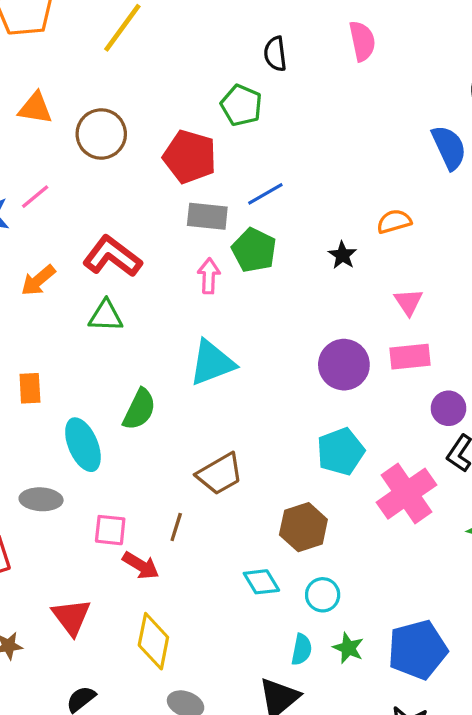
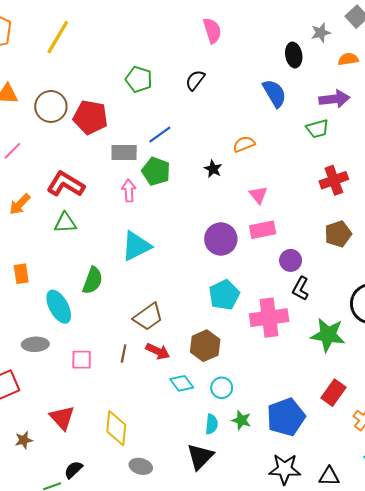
black semicircle: (275, 54) -> (195, 80), moved, turned 50
red pentagon: (190, 157) -> (90, 117), moved
pink cross: (406, 494) -> (269, 318), turned 33
red arrow: (141, 566) -> (158, 351), moved

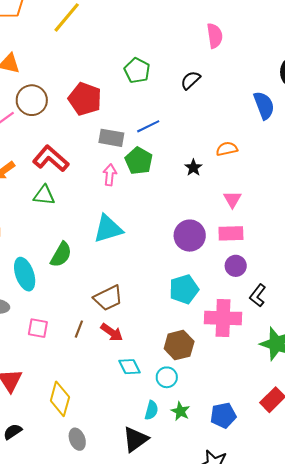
brown circle: (51, 106) -> (32, 100), moved
purple circle: (291, 260) -> (236, 266), moved
brown hexagon: (205, 346) -> (179, 345), moved
blue pentagon: (286, 417) -> (223, 415), size x0.7
gray ellipse: (141, 466) -> (77, 439), turned 45

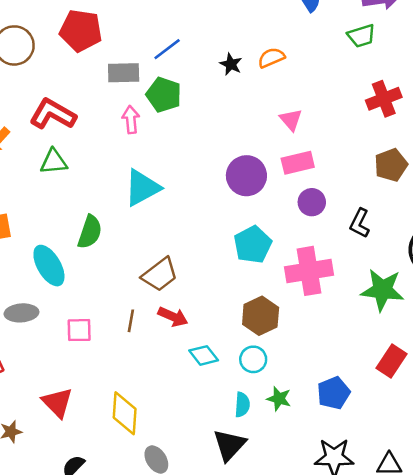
black star: (193, 168) -> (231, 64), moved
black L-shape: (258, 295) -> (360, 223), moved

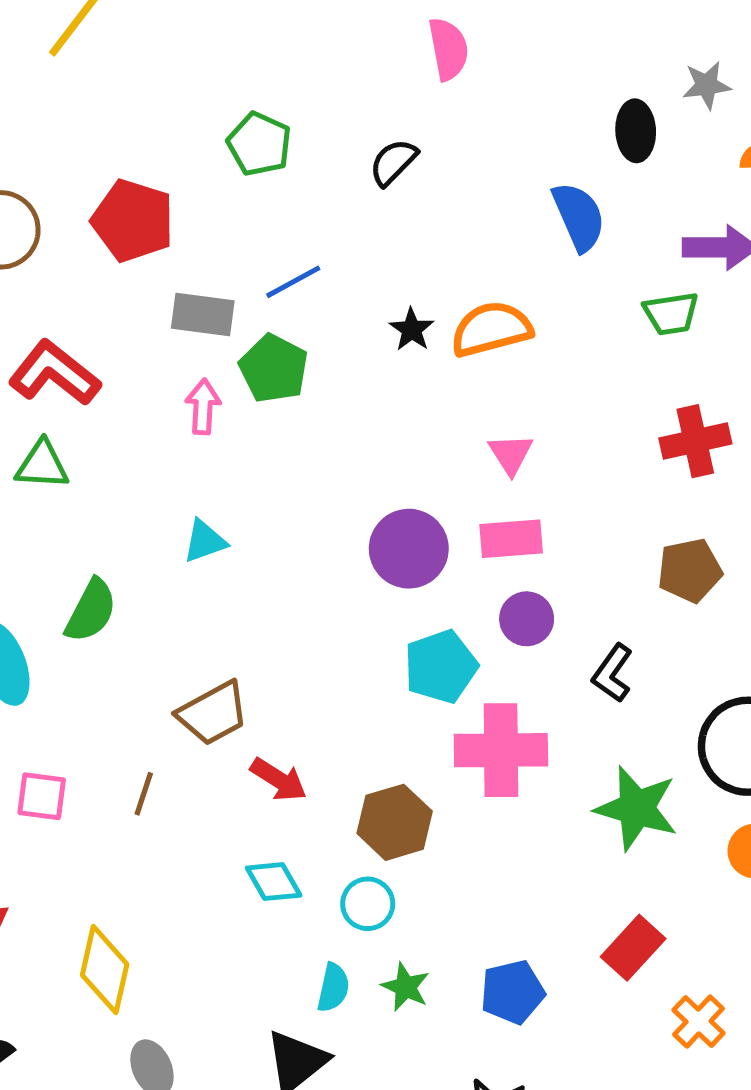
orange semicircle: (271, 58) -> (491, 329), size x1.5
cyan triangle: (142, 188) -> (205, 541), size x0.6
cyan pentagon: (253, 245) -> (441, 666), moved
red arrow: (173, 317) -> (279, 780), moved

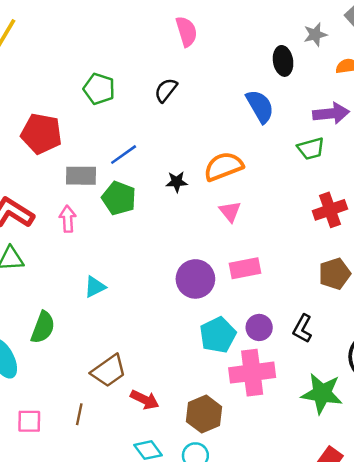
black star: (412, 330) -> (177, 182), moved, turned -30
pink arrow: (203, 407) -> (68, 219), moved
pink triangle: (511, 454) -> (230, 212), moved
purple circle: (527, 619) -> (259, 327), moved

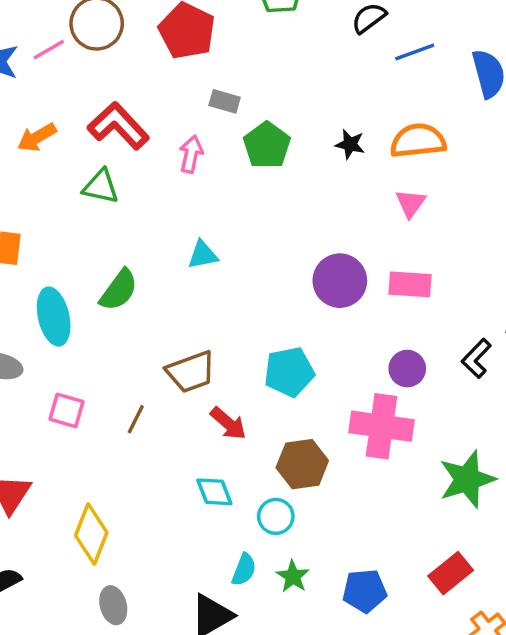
blue line: (124, 155) -> (415, 52), moved
gray rectangle: (81, 176) -> (225, 101), size x0.7
black L-shape: (302, 328) -> (476, 358), moved
cyan pentagon: (218, 335) -> (289, 372), moved
green star: (322, 393) -> (467, 479), turned 30

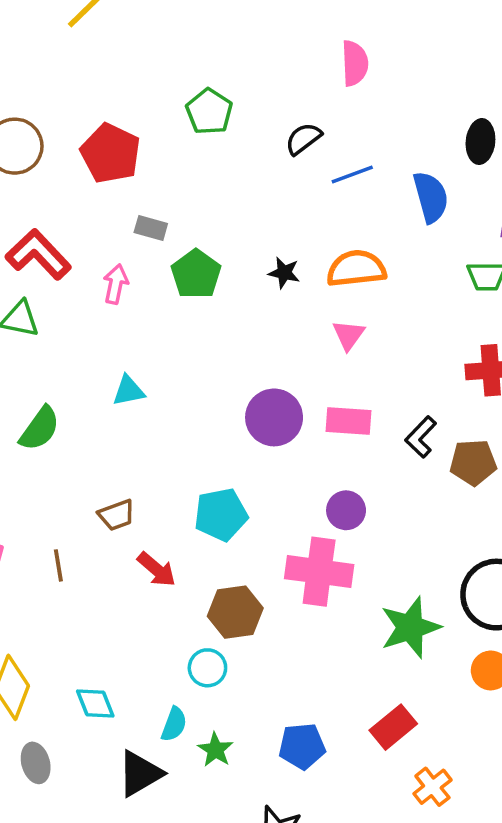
black L-shape: (476, 358) -> (421, 437), moved
brown trapezoid: (191, 372) -> (116, 515), size x0.7
brown line: (136, 419) -> (58, 565), turned -36
cyan diamond: (214, 492) -> (95, 704), moved
green star: (293, 576) -> (215, 750), moved

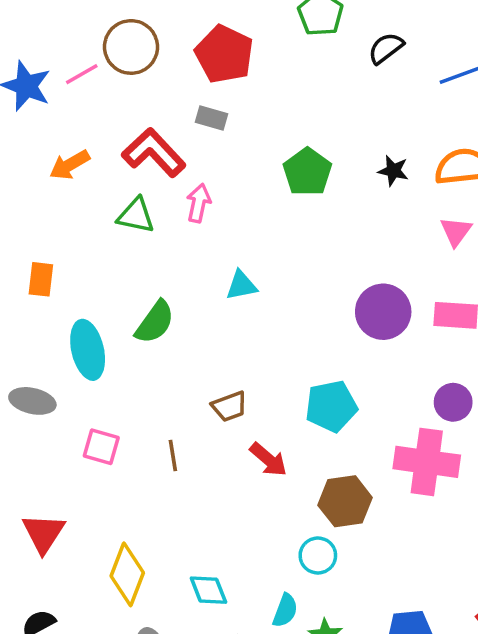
black semicircle: (303, 139) -> (386, 48), moved
gray rectangle: (151, 228) -> (212, 118), moved
pink arrow: (116, 284) -> (199, 203), moved

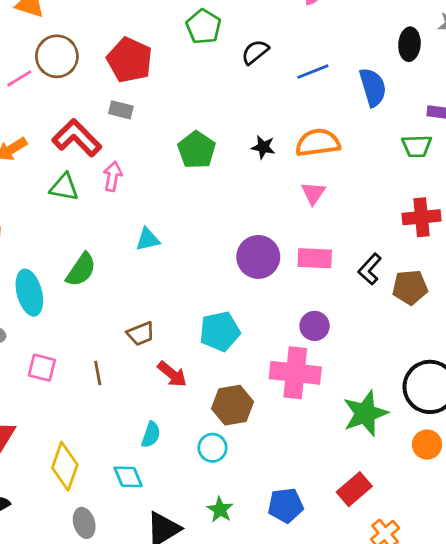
cyan semicircle: (285, 610) -> (151, 435), moved

